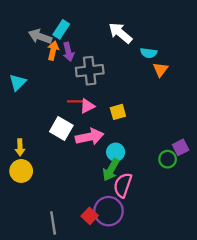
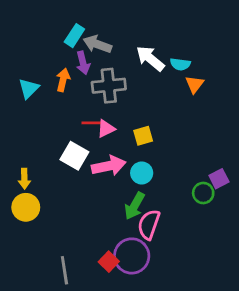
white arrow: (120, 33) -> (150, 58), moved
gray arrow: (40, 36) -> (97, 44), moved
orange arrow: (53, 51) -> (63, 80), moved
cyan triangle: (18, 82) -> (29, 89), moved
cyan circle: (116, 152) -> (142, 173), moved

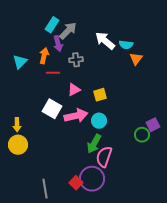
gray arrow: (97, 44) -> (68, 31), turned 114
gray cross: (109, 86) -> (76, 60), size x0.6
red line: (92, 123) -> (53, 73), moved

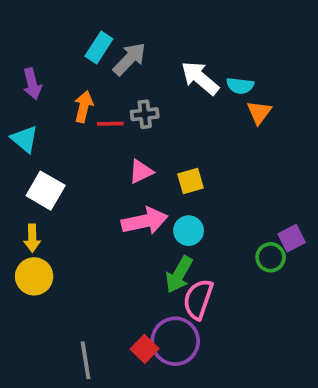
purple arrow: (58, 44) -> (32, 84), moved
cyan triangle: (20, 62) -> (25, 139), moved, turned -35
red line: (53, 73) -> (110, 124), moved
white square: (52, 109) -> (46, 191), moved

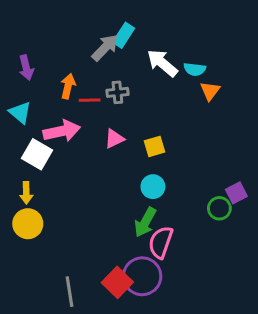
cyan rectangle: (99, 48) -> (124, 35), moved
pink arrow: (145, 221) -> (62, 131), moved
red square: (145, 349) -> (117, 282), size x1.4

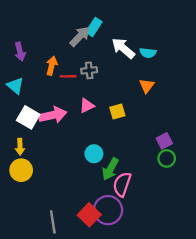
orange triangle: (210, 91) -> (147, 86), moved
pink arrow: (62, 131) -> (53, 115), moved
cyan circle: (153, 187) -> (94, 154), moved
purple square: (236, 193) -> (164, 141), moved

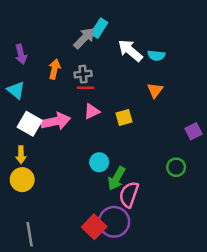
gray cross: (89, 70) -> (83, 74), moved
red line: (68, 76) -> (85, 88), moved
purple square: (164, 141) -> (194, 131), moved
gray line: (53, 222) -> (30, 234), moved

